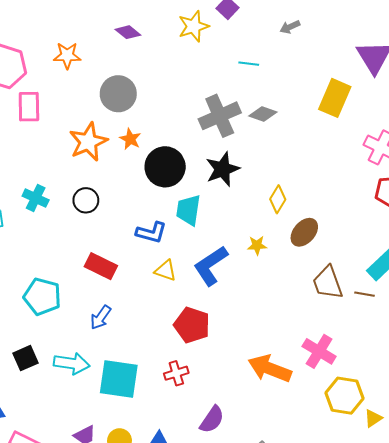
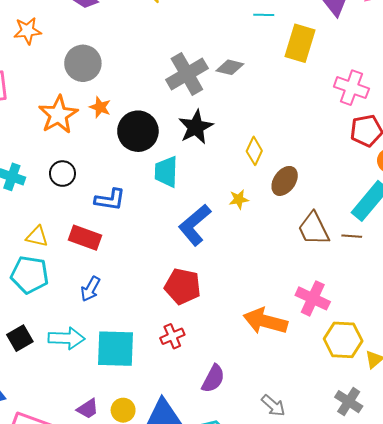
cyan line: (249, 64) -> (264, 15), moved
blue L-shape: (151, 232) -> (110, 200), moved
yellow triangle: (166, 271) -> (37, 236), moved

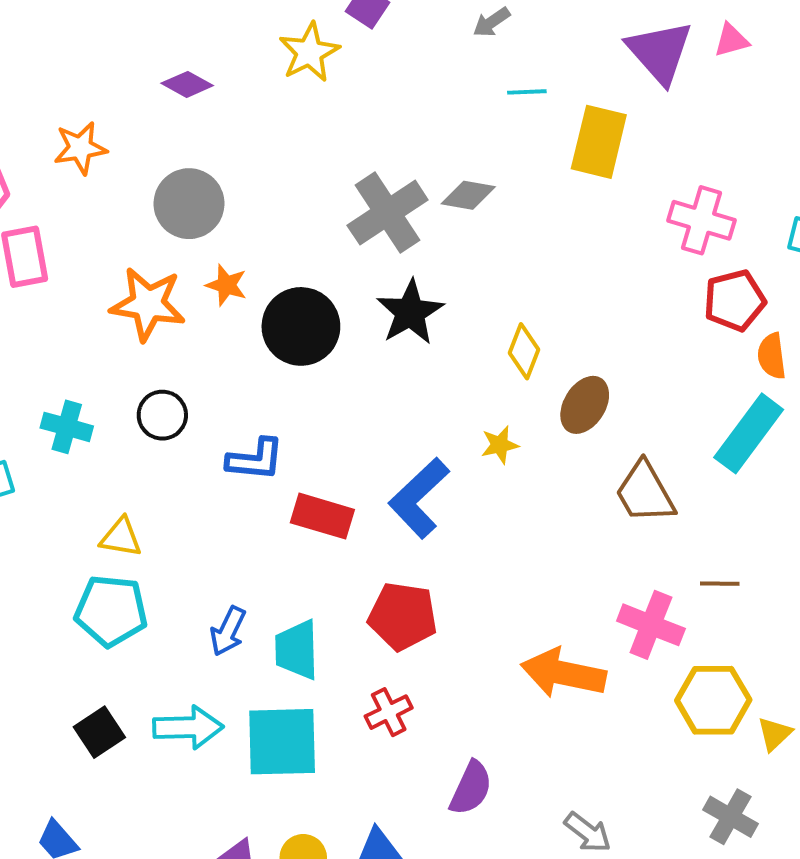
orange star: (58, 115) -> (148, 304), turned -30
cyan trapezoid: (166, 172) -> (297, 650), moved
brown line: (352, 236) -> (720, 584), moved
red rectangle: (85, 238) -> (322, 516), moved

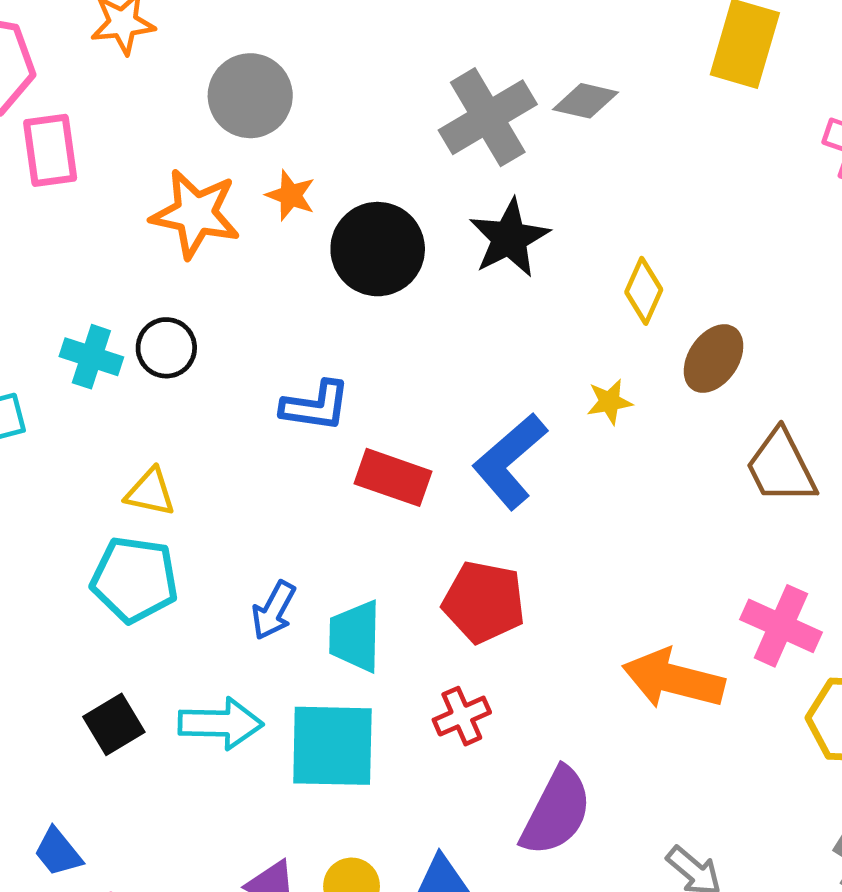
black circle: (162, 415) -> (166, 348), moved
purple semicircle: (471, 788) -> (556, 812), size x1.4

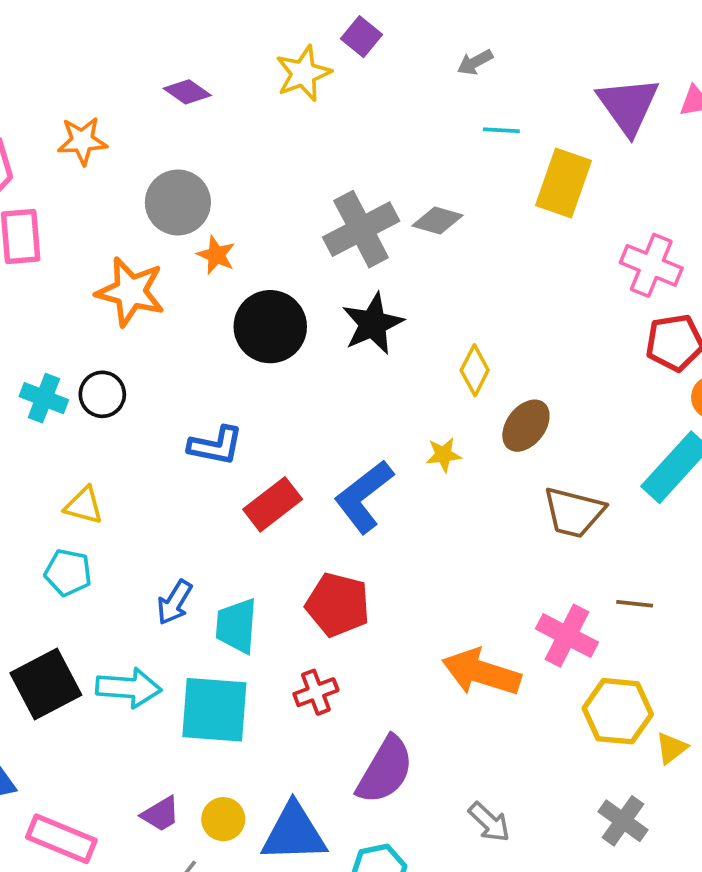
orange star: (291, 195) -> (216, 255), moved
brown trapezoid: (781, 467) -> (574, 512), turned -52
red rectangle: (393, 477) -> (273, 504), turned -60
cyan pentagon: (135, 579) -> (68, 573), size x0.7
black square: (114, 724) -> (46, 684), size x1.5

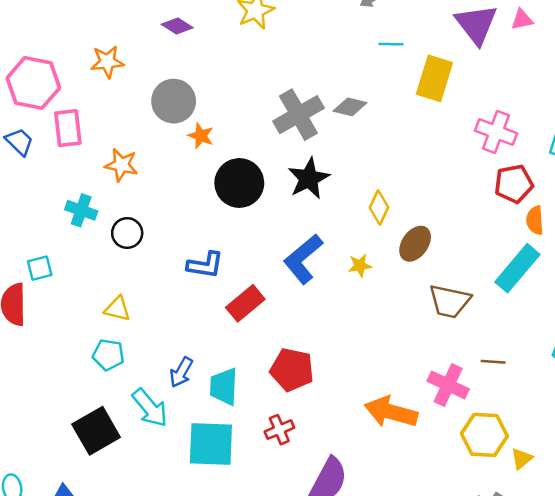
orange star: (131, 292) -> (121, 165), moved, size x0.7
cyan cross: (44, 398) -> (81, 210), moved
blue L-shape: (364, 497) -> (303, 259), moved
cyan arrow: (129, 688) -> (150, 408), moved, turned 48

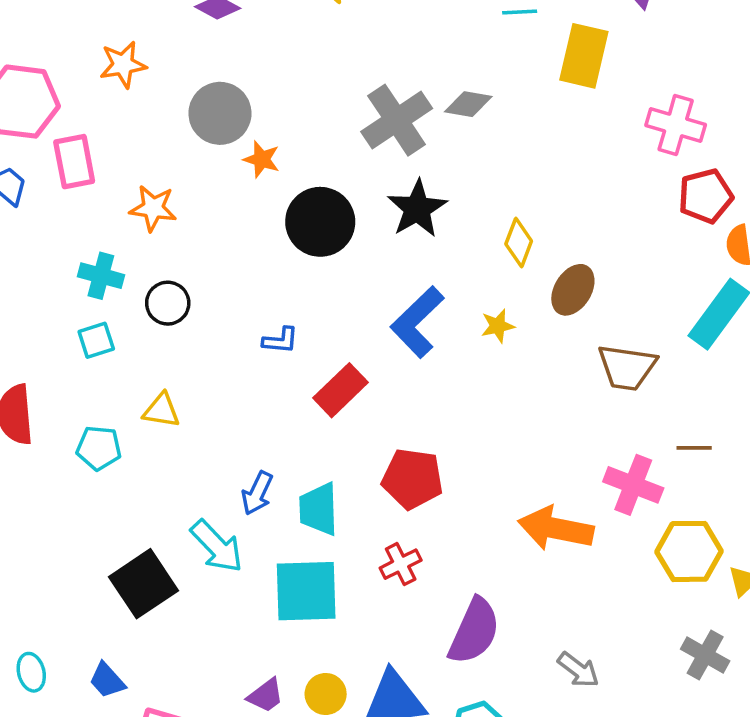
blue L-shape: (205, 265) -> (280, 340), size x0.7
cyan square: (40, 268) -> (96, 340), moved
cyan pentagon: (108, 355) -> (99, 448), moved

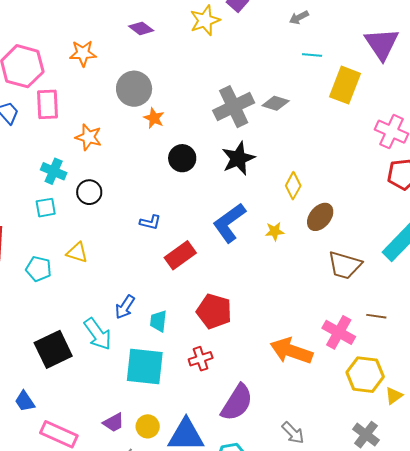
black circle: (320, 222) -> (182, 158), size x0.7
cyan trapezoid: (318, 509) -> (158, 321), size x0.7

